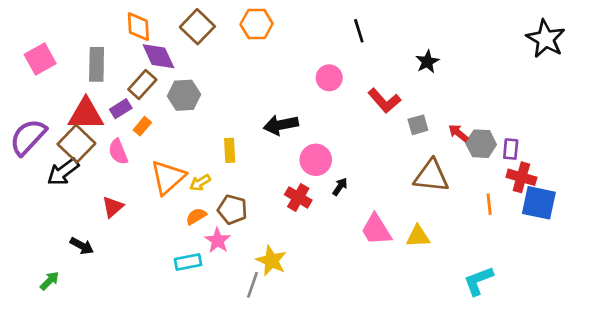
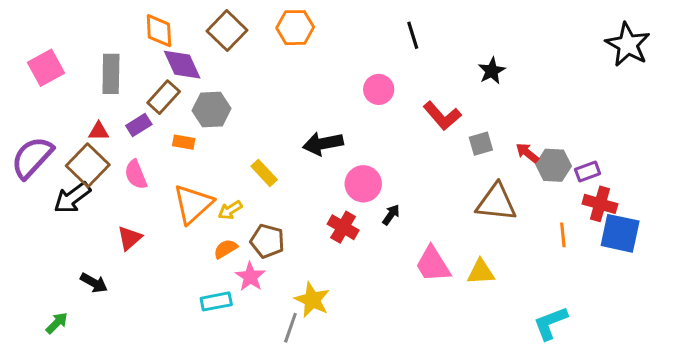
red triangle: (86, 114) -> (99, 131), size x0.5
orange rectangle: (142, 126) -> (184, 142), moved, turned 60
purple rectangle: (511, 149) -> (588, 171), turned 65
yellow rectangle: (230, 150) -> (264, 173), turned -40

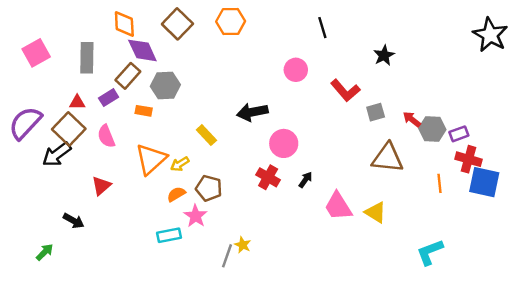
black arrow: (391, 215) -> (305, 180), moved
yellow triangle: (481, 272) -> (376, 212), turned 35
yellow star: (312, 300) -> (243, 245), moved, size x0.6

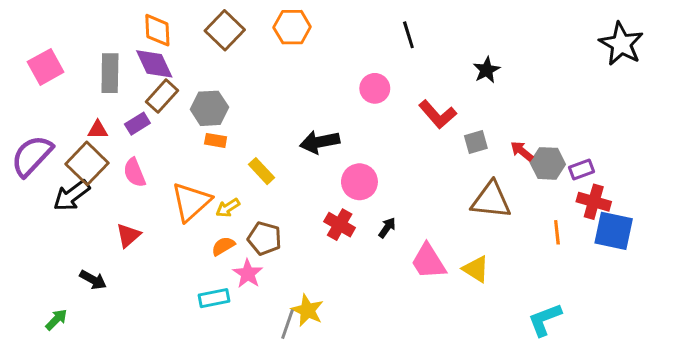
purple diamond: (142, 50) -> (154, 64), moved
orange rectangle: (144, 111) -> (216, 140), moved
yellow star: (243, 245) -> (307, 310), size x1.5

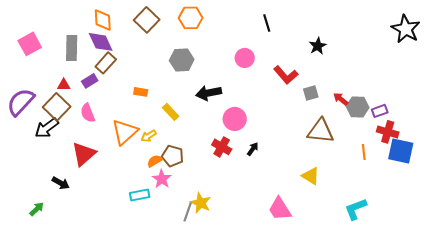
gray hexagon: (209, 108) -> (182, 60), moved
red triangle: (128, 235) -> (84, 154), size x1.5
orange semicircle: (223, 246) -> (155, 161), moved
pink trapezoid: (428, 261) -> (280, 209), moved

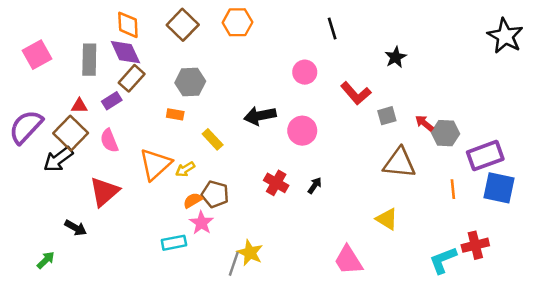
gray hexagon: (182, 60) -> (190, 82), moved
purple rectangle: (380, 111) -> (485, 156), moved, size x1.8
pink circle: (235, 119) -> (302, 131), moved
red cross: (388, 132) -> (475, 245), moved, turned -30

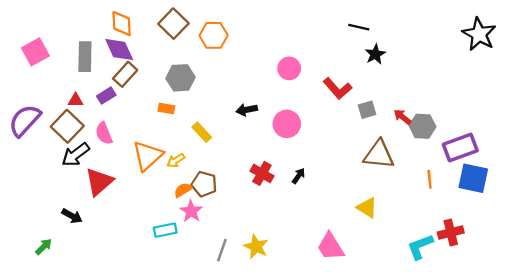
orange hexagon: (237, 22) -> (214, 35), moved
black line: (332, 29) -> (359, 27), moved, turned -60
black arrow: (260, 116) -> (247, 110), size x0.7
black arrow: (58, 159) -> (76, 155), moved
yellow star: (250, 253) -> (256, 247), moved

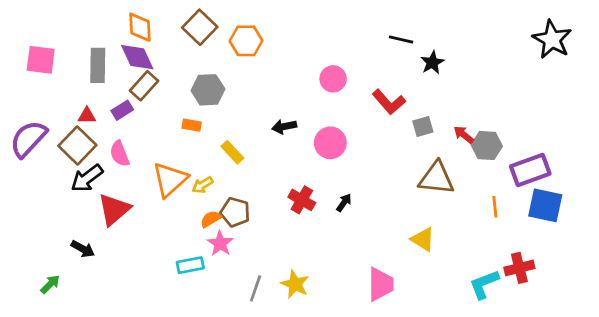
black line: (359, 27) -> (401, 39), moved
pink square: (35, 52) -> (41, 60), turned 36
pink trapezoid: (330, 247) -> (381, 284), turned -148

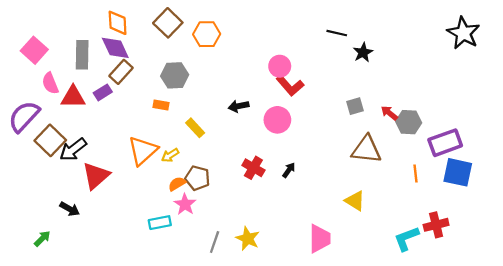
pink square: (41, 60) -> (34, 50), turned 35
red L-shape: (389, 102) -> (290, 86), moved
red triangle: (87, 116) -> (73, 97), size x1.6
brown square: (77, 146) -> (50, 140), moved
pink semicircle: (120, 154) -> (50, 83), moved

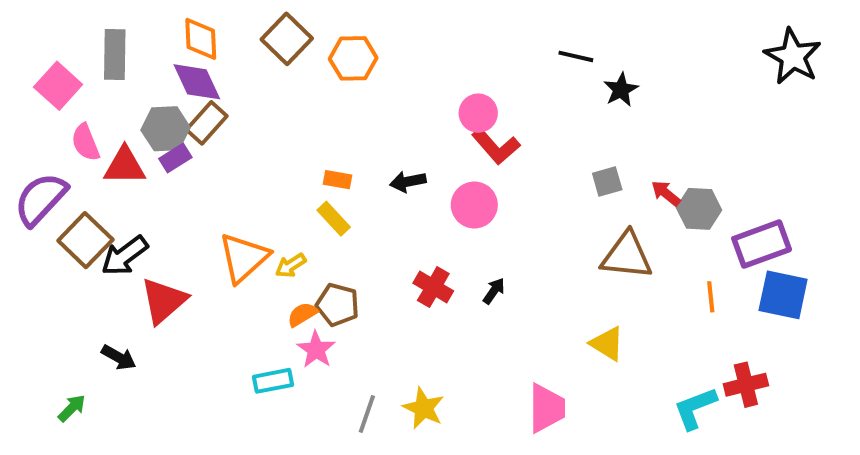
gray rectangle: (82, 55) -> (115, 54), moved
gray hexagon: (175, 75) -> (166, 129), moved
orange rectangle: (161, 105) -> (338, 180), moved

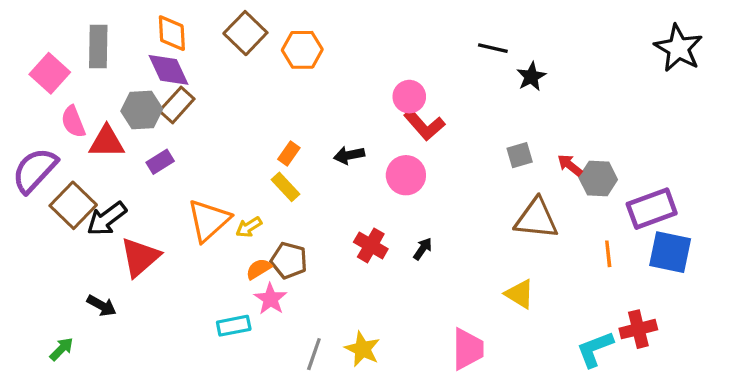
purple rectangle: (175, 158) -> (160, 162), moved
orange rectangle: (338, 180) -> (289, 153), turned -65

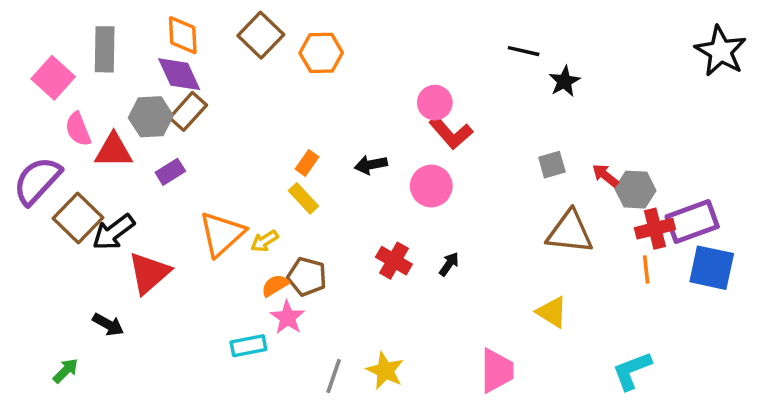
red cross: (638, 329) -> (655, 229), moved

